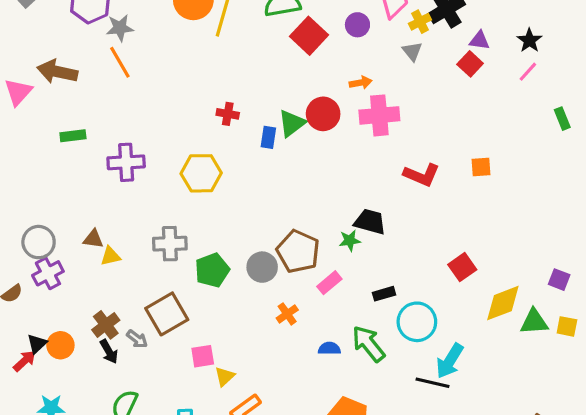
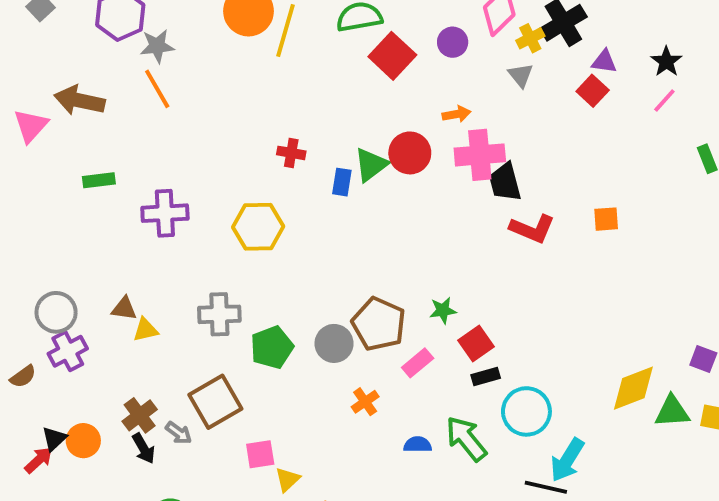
black trapezoid: (370, 222) -> (505, 182), moved, turned -120
red square: (462, 267) -> (476, 343), moved

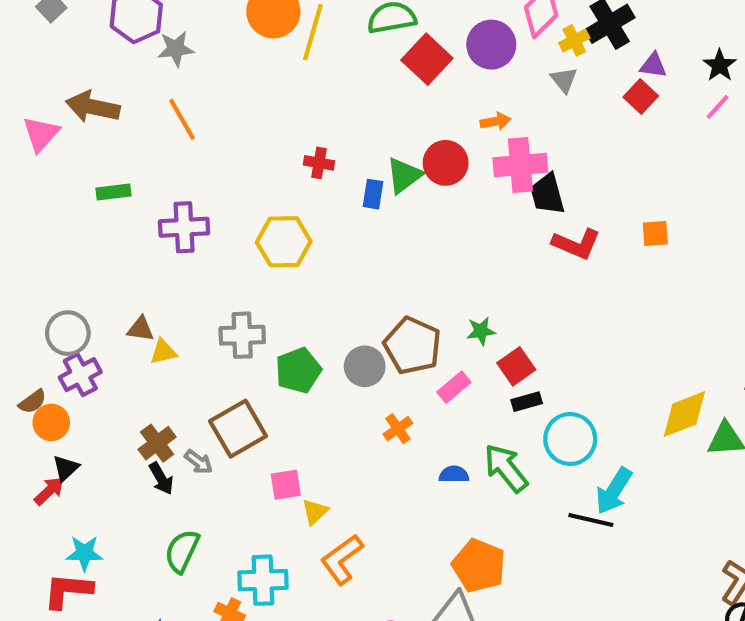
purple circle: (453, 42) -> (491, 45), size x1.5
orange line: (157, 89) -> (182, 119), moved
orange circle: (83, 441) -> (51, 422), moved

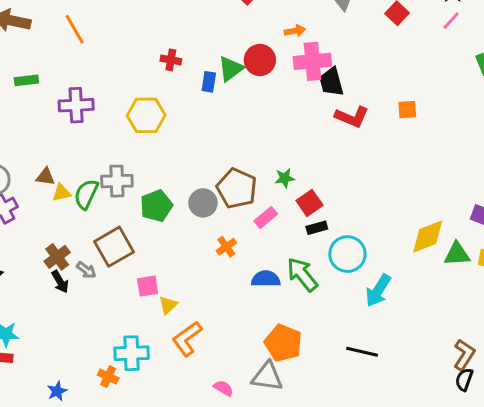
blue semicircle: (454, 474) -> (266, 279), size x1.4
black line: (591, 520) -> (362, 352), moved
green semicircle: (182, 551) -> (86, 194), moved

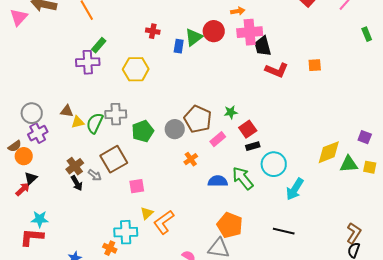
green rectangle: (26, 80) -> (99, 45), moved, turned -42
yellow triangle: (168, 305) -> (147, 213), moved

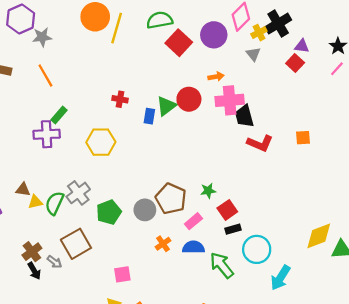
gray cross: (116, 114) -> (78, 193), turned -35
blue semicircle: (218, 181) -> (193, 247), moved
pink square: (137, 186) -> (122, 274), moved

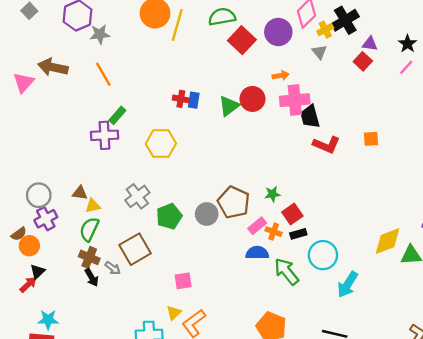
blue rectangle: (149, 116) -> (194, 100), moved
green semicircle: (55, 203) -> (89, 229), moved
orange cross: (163, 244) -> (274, 232), moved, turned -35
brown cross: (32, 252) -> (89, 257), turned -30

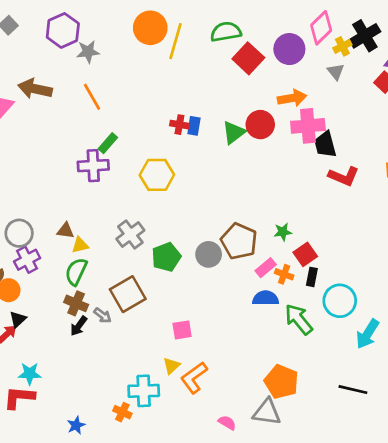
orange arrow: (281, 75) -> (292, 98), size x1.5
black rectangle: (298, 234) -> (312, 277), turned -63
black arrow: (92, 277) -> (79, 326), turned 66

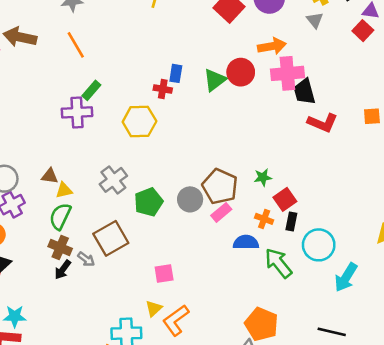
red cross: (179, 125) -> (163, 89), moved
pink rectangle: (266, 268) -> (221, 212), moved

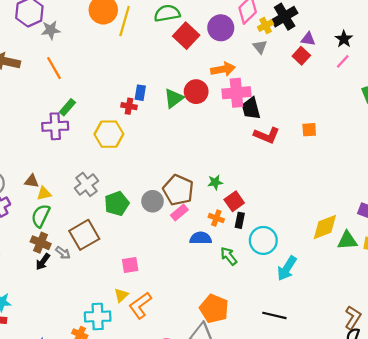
green arrow: (278, 263) -> (229, 256), size x0.7

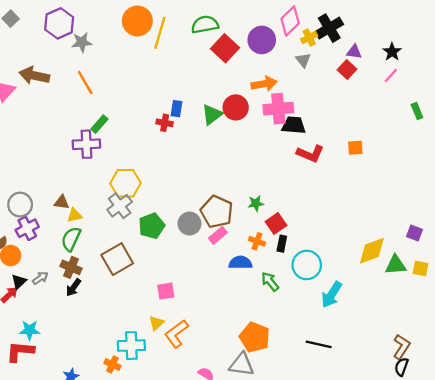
black trapezoid: (251, 108) -> (294, 125), turned 110
yellow hexagon: (109, 134) -> (126, 183), moved
gray arrow: (63, 253) -> (40, 278), moved, turned -72

